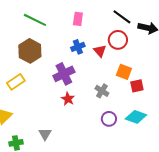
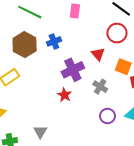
blue cross: (78, 47) -> (54, 41), moved
red triangle: (100, 51) -> (98, 54), moved
purple cross: (64, 74) -> (73, 70), moved

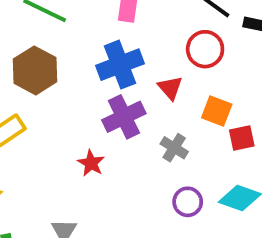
blue cross: (54, 41) -> (120, 65), moved, size x1.6
red star: (64, 95) -> (91, 163), moved

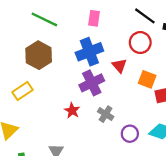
gray cross: (174, 148) -> (106, 114), moved

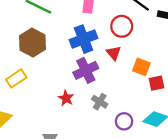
red circle: (140, 43) -> (122, 26), moved

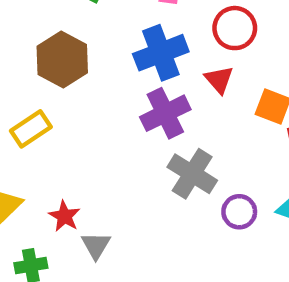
red star: (66, 98) -> (64, 216), moved
gray cross: (100, 102) -> (192, 174), size x1.5

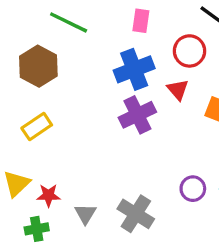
brown hexagon: (62, 59) -> (38, 66), moved
gray cross: (192, 174) -> (136, 214), moved
red star: (64, 216) -> (48, 195), moved, turned -30

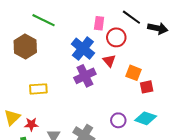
pink rectangle: (141, 21) -> (99, 23), moved
blue cross: (134, 69) -> (83, 49), turned -30
yellow rectangle: (37, 127) -> (38, 89), moved, turned 30

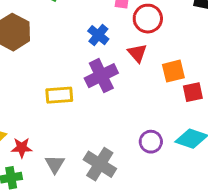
blue cross: (83, 49) -> (98, 35), size x0.6
orange square: (133, 73) -> (173, 71), turned -35
yellow rectangle: (38, 89) -> (59, 95), moved

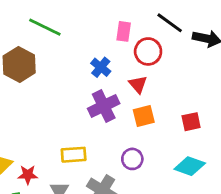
orange square: (173, 71) -> (144, 116), moved
yellow rectangle: (59, 95) -> (74, 155), moved
purple circle: (151, 142) -> (132, 159), moved

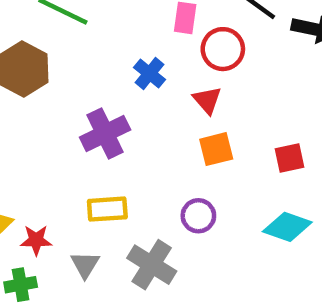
purple cross: (104, 106) -> (105, 133), moved

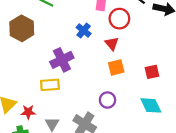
yellow rectangle: (107, 209) -> (50, 85), moved
cyan diamond: (287, 227) -> (151, 105), turned 45

